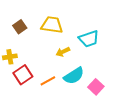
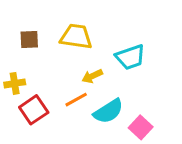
brown square: (20, 27) -> (29, 40), turned 32
orange line: (48, 81) -> (76, 100), moved

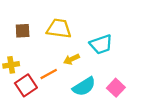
orange line: (76, 100) -> (49, 74), moved
pink square: (141, 127) -> (116, 88), moved

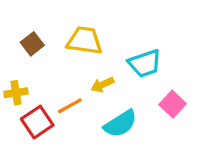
brown square: (23, 31) -> (32, 44), turned -35
pink square: (116, 88) -> (173, 104), moved

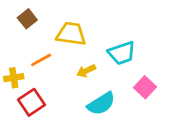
brown square: (32, 44) -> (27, 19), moved
orange line: (70, 106) -> (41, 60), moved

